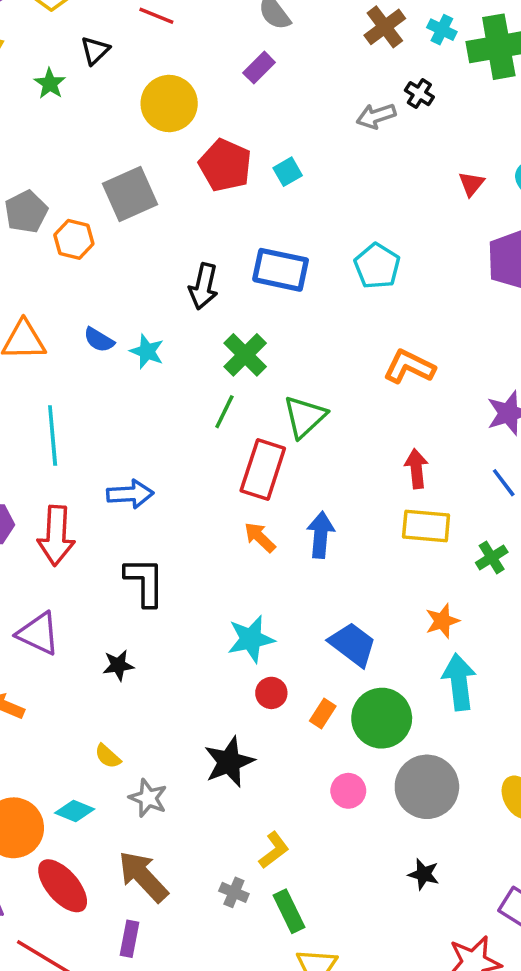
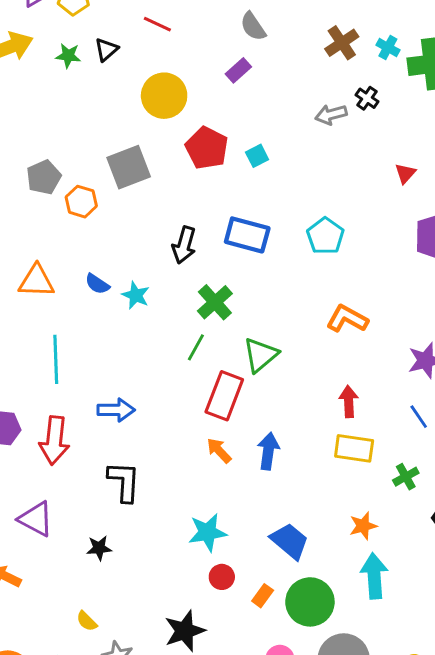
green star: (50, 84) -> (68, 56), moved, turned -30

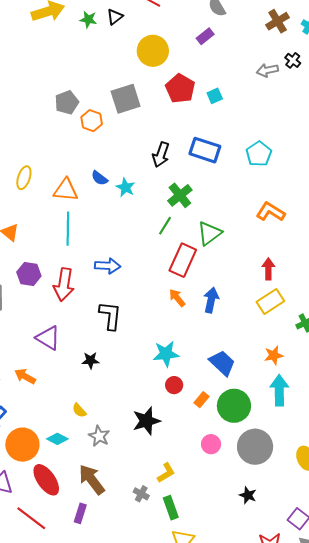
orange triangle: (37, 281) -> (66, 190), moved
yellow rectangle: (354, 448) -> (270, 301), turned -44

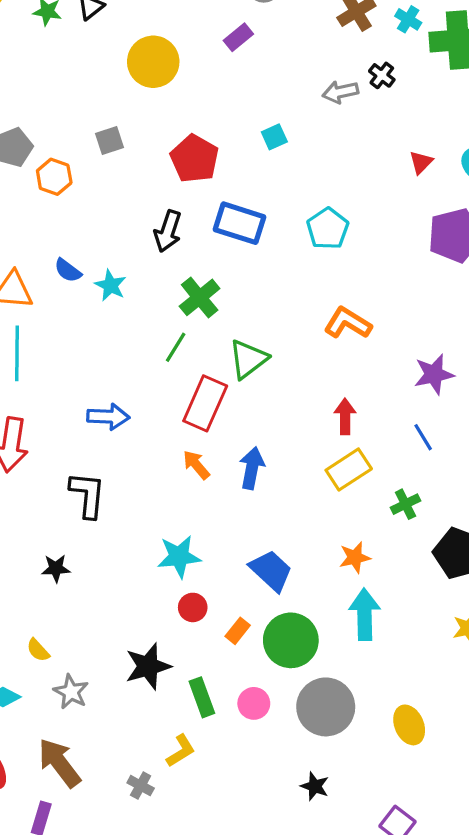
red pentagon: (180, 89) -> (194, 159), moved
cyan square: (215, 96) -> (274, 137), moved
gray square: (126, 99) -> (109, 140), size x0.6
blue arrow: (108, 266) -> (108, 417), moved
green rectangle: (171, 508) -> (202, 697), moved

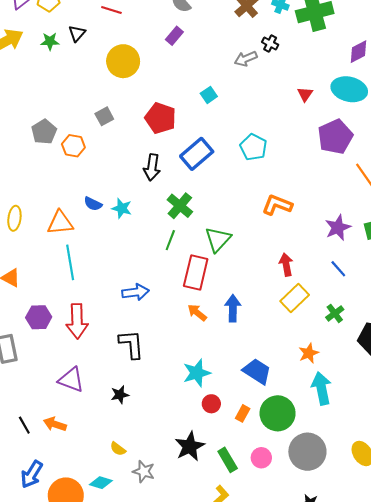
blue rectangle: (239, 223) -> (197, 154), turned -48

